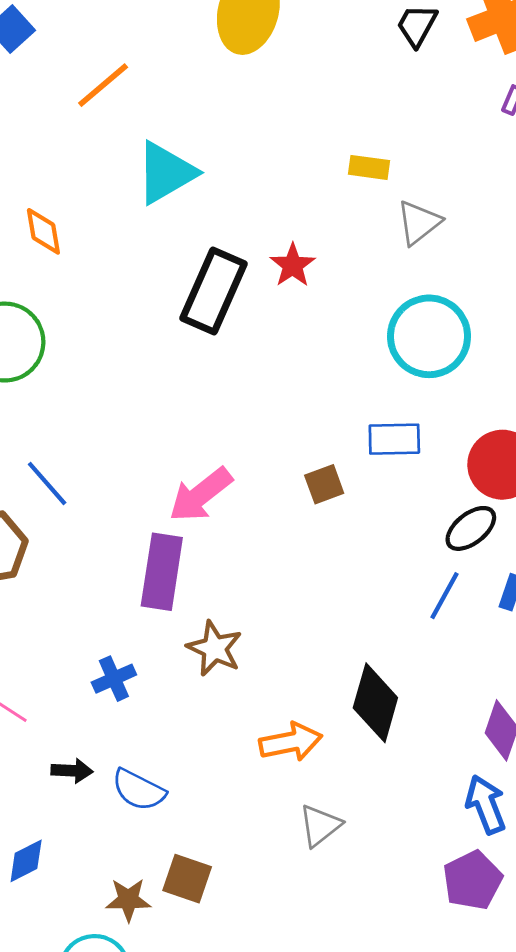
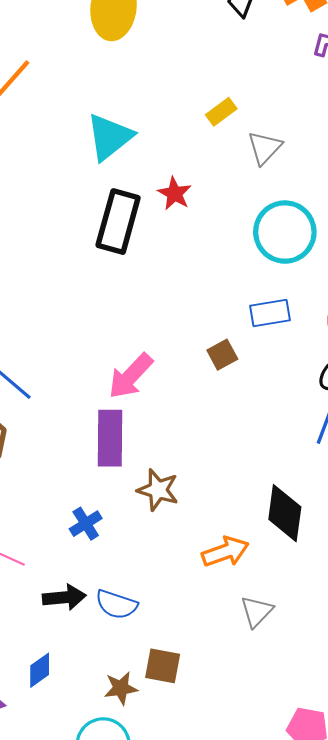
yellow rectangle: (369, 167) -> (221, 112), turned -36
cyan triangle: (166, 173) -> (109, 137), moved
black arrow: (72, 771) -> (64, 597), size x1.4

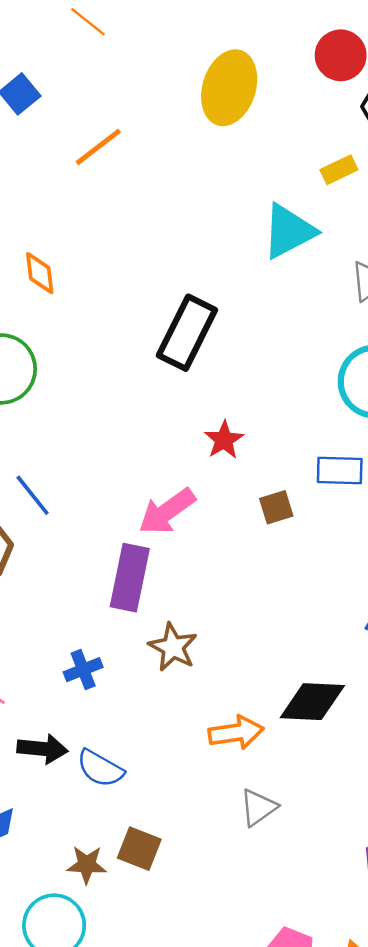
yellow rectangle: (221, 112) -> (339, 170), moved
cyan triangle: (109, 137) -> (289, 231), moved
red star: (175, 194) -> (224, 440), moved
black diamond: (285, 513) -> (312, 702), turned 74

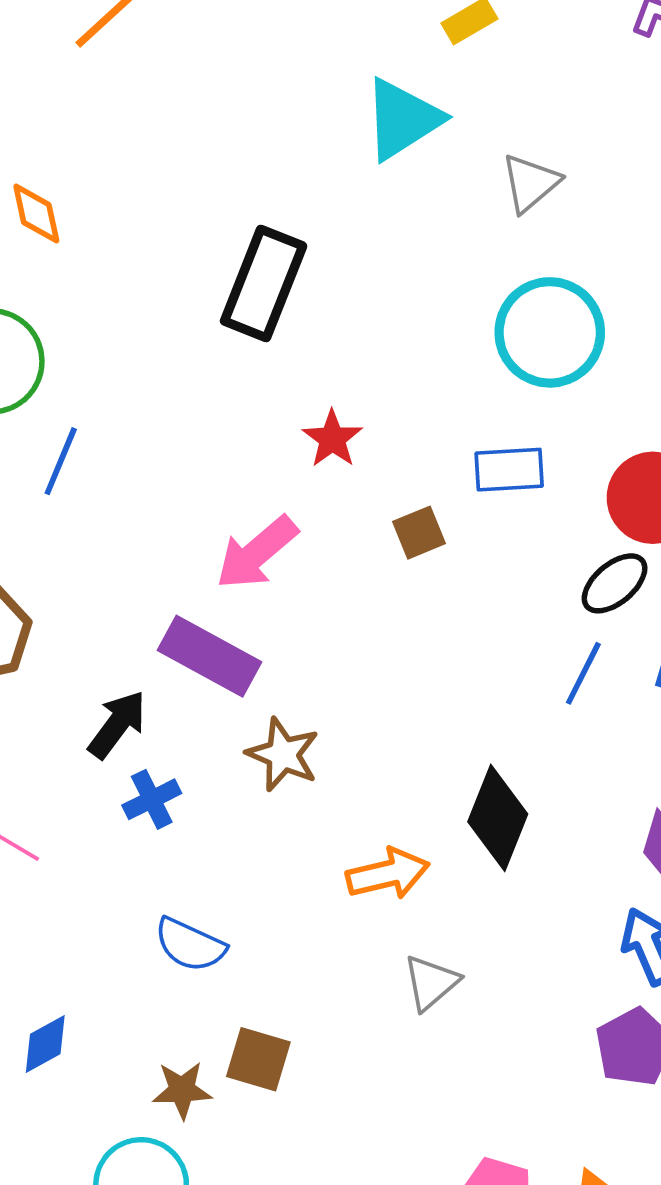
blue line: (33, 495) -> (61, 461), moved, turned 66
purple rectangle: (130, 578) -> (210, 656), turned -68
black diamond: (312, 702) -> (498, 818), turned -66
black arrow: (42, 749) -> (117, 724), moved, turned -54

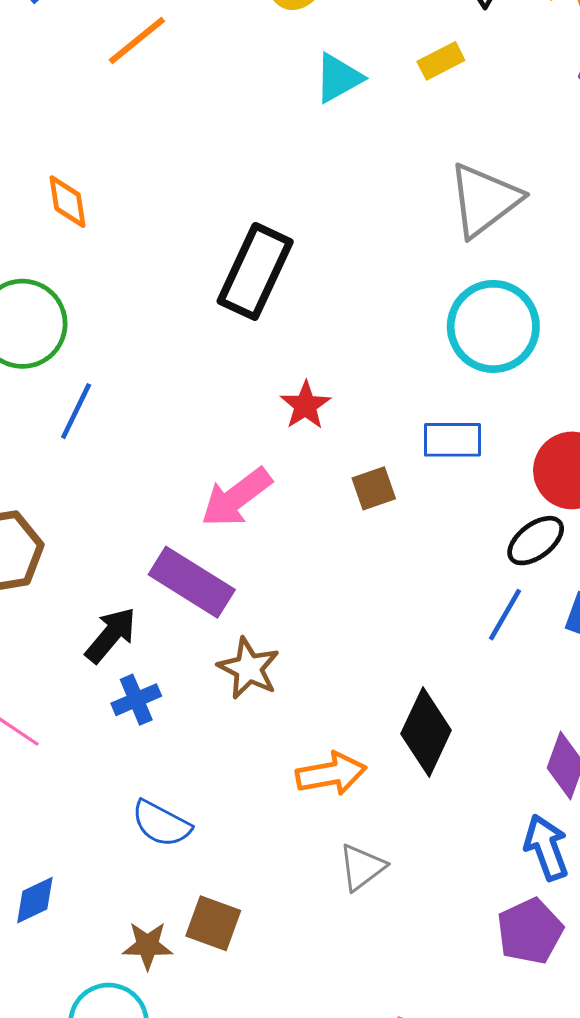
cyan triangle: (402, 119) -> (338, 78), moved, size x0.7
gray triangle: (530, 183) -> (484, 200), size x1.5

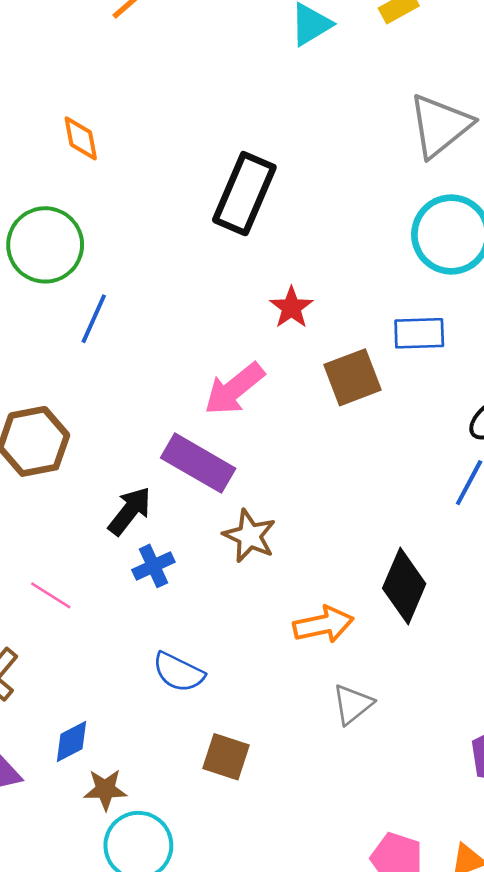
brown square: (374, 488) -> (353, 377), size x1.5
brown star: (148, 945) -> (105, 790), moved

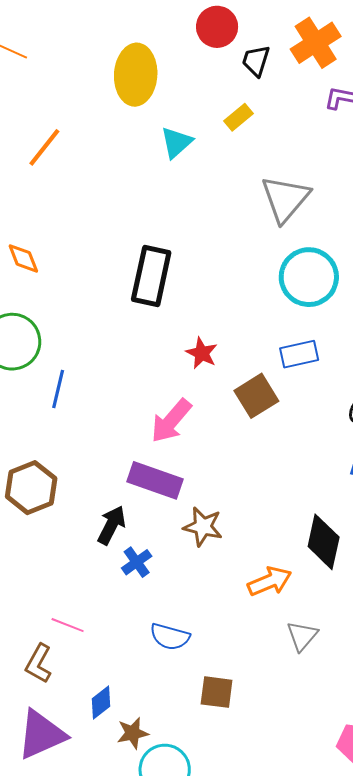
pink line: (51, 595) -> (68, 625), moved

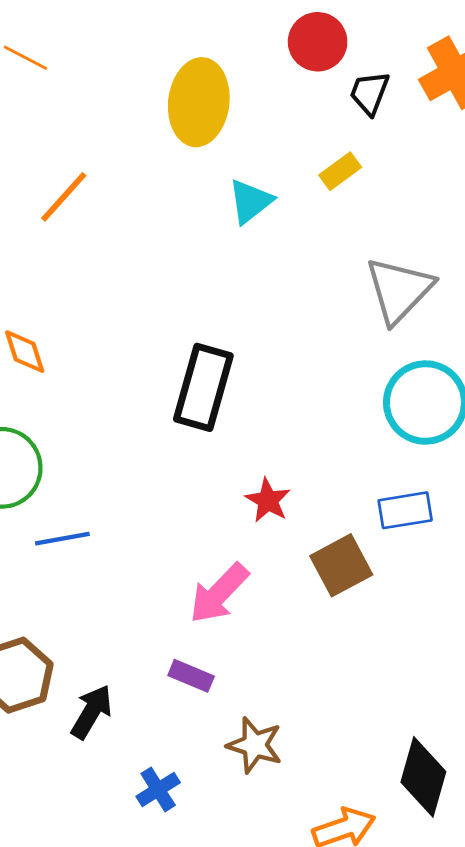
blue line: (58, 389) -> (62, 539), turned 63
purple rectangle: (155, 480) -> (191, 676), size x0.6
black arrow: (111, 525) -> (91, 712), moved

